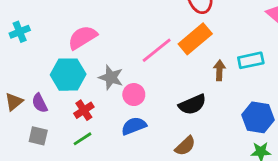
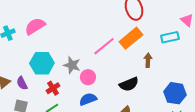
pink semicircle: (82, 37) -> (35, 26), moved
cyan rectangle: (251, 60) -> (170, 37), moved

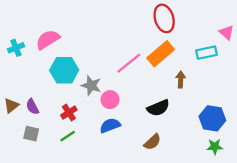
cyan hexagon: (42, 63) -> (64, 70), moved

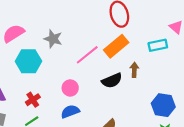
gray star: (91, 85) -> (53, 39), moved
black semicircle: (158, 108) -> (112, 80), moved

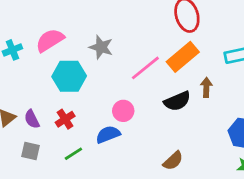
red cross: (33, 100) -> (65, 119), moved
blue semicircle: (70, 112) -> (108, 134), moved

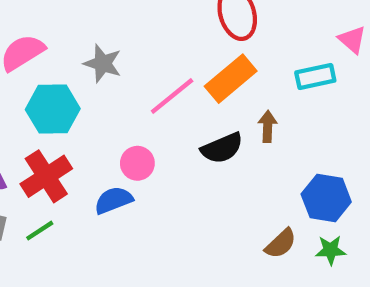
red cross: (65, 119) -> (46, 176), size x1.6
green line: (73, 154) -> (40, 231), moved
brown semicircle: (173, 161) -> (281, 244), moved

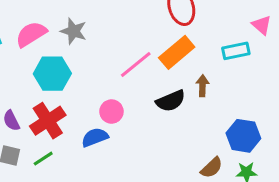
gray star: (103, 63) -> (74, 31), moved

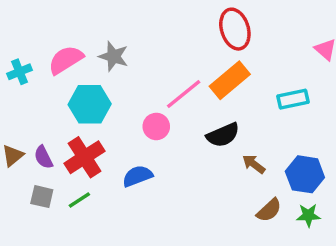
cyan rectangle: (236, 51) -> (293, 99), moved
brown arrow: (202, 86) -> (254, 164), moved, turned -55
pink circle: (111, 112) -> (156, 126), moved

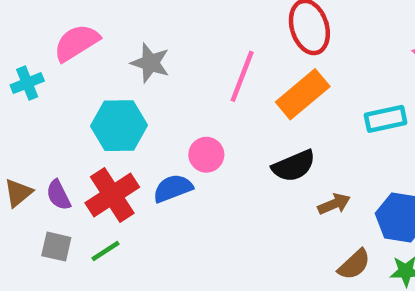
pink semicircle: (66, 60) -> (76, 43), moved
pink line: (184, 94) -> (242, 76), moved, turned -30
brown arrow: (254, 164) -> (334, 204), turned 120
blue semicircle: (137, 176) -> (173, 188), moved

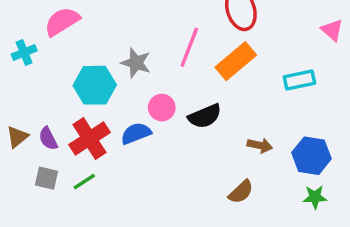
gray star: (150, 63) -> (136, 63), moved
black semicircle: (294, 166) -> (205, 116), moved
brown arrow: (334, 204) -> (260, 145), turned 35
brown semicircle: (354, 264) -> (241, 192), moved

